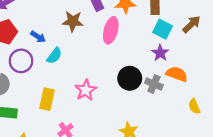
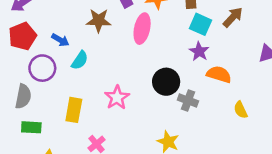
gray cross: (154, 84) -> (188, 100), moved

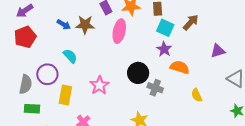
blue arrow: (60, 40) -> (64, 25), moved
cyan semicircle: (80, 60) -> (70, 56), turned -77
purple circle: (42, 68) -> (47, 74), moved

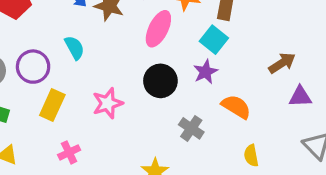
brown arrow: (191, 22) -> (282, 63), moved
cyan square: (165, 28) -> (214, 40), moved
purple star: (164, 49) -> (206, 72), moved
black circle: (138, 73) -> (160, 81), moved

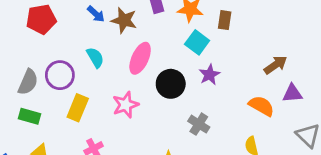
pink ellipse: (158, 29) -> (140, 58), moved
cyan square: (214, 40) -> (197, 42), moved
orange semicircle: (236, 107) -> (261, 106), moved

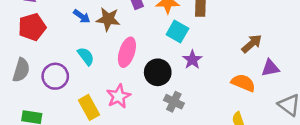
gray semicircle: (28, 82) -> (21, 70), moved
yellow rectangle: (78, 108) -> (89, 107), moved, turned -45
gray cross: (199, 124) -> (174, 102), moved

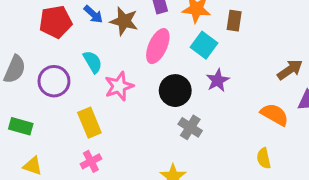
red pentagon: (32, 27) -> (56, 22), moved
pink ellipse: (127, 52) -> (158, 46), moved
pink star: (119, 96) -> (119, 86), moved

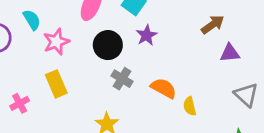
orange semicircle: (275, 115) -> (164, 88), moved
yellow rectangle: (89, 123) -> (56, 84), moved
pink cross: (91, 161) -> (20, 103), moved

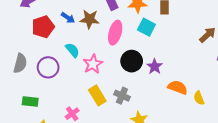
purple star: (147, 35) -> (155, 67), moved
gray cross: (122, 79) -> (122, 96), moved

